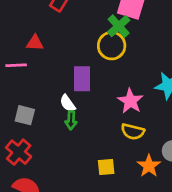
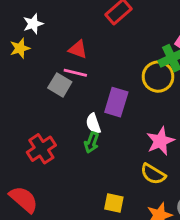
pink line: (16, 65) -> (75, 73), moved
gray square: (25, 115) -> (60, 85), moved
red cross: (19, 152) -> (41, 149), moved

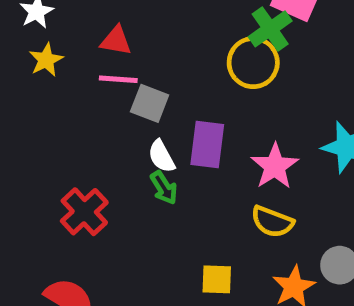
yellow star: (20, 48) -> (46, 60), moved
gray square: (60, 85) -> (150, 103), moved
purple rectangle: (116, 102) -> (207, 144), moved
green arrow: (92, 143) -> (164, 188), turned -42

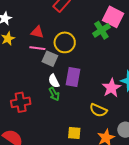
yellow circle: (253, 63) -> (65, 42), moved
pink star: (275, 166) -> (111, 88), moved
red cross: (84, 212) -> (21, 102), turned 30

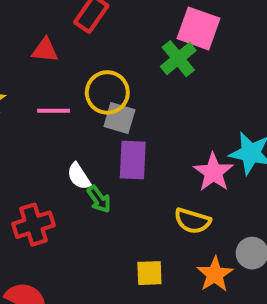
red triangle: (37, 32) -> (45, 50), moved
gray square: (50, 59) -> (119, 118), moved
white semicircle: (54, 81) -> (79, 176), moved

